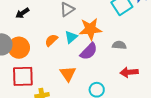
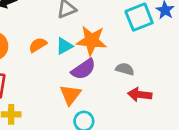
red arrow: (129, 72) -> (140, 95), moved
orange triangle: (68, 74) -> (70, 95), moved

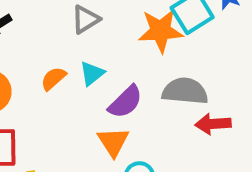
orange star: (92, 41) -> (161, 31), moved
gray semicircle: (125, 69) -> (185, 91), size x1.6

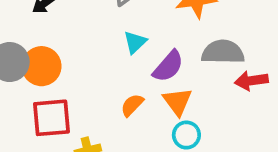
orange semicircle: (53, 79) -> (132, 105), moved
orange triangle: (113, 142) -> (177, 102), moved

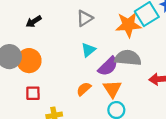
gray semicircle: (223, 52) -> (128, 58), moved
red square: (52, 118) -> (33, 93), size x0.6

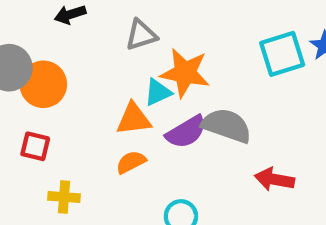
gray triangle: (85, 18) -> (141, 35), moved
orange star: (128, 25) -> (185, 73), moved
orange triangle: (112, 89) -> (134, 119), moved, turned 42

